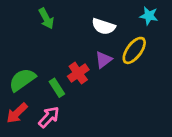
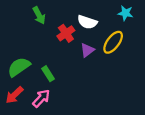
red cross: (78, 73) -> (66, 33), moved

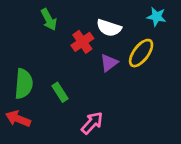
green semicircle: (19, 67) -> (24, 84), turned 130
red arrow: (14, 95) -> (18, 119), turned 66
pink arrow: (41, 98) -> (92, 123), moved

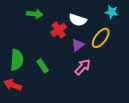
green arrow: (49, 19) -> (35, 14), turned -56
pink arrow: (92, 123) -> (83, 67), moved

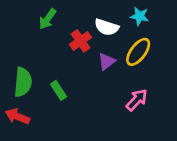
cyan star: (112, 12) -> (140, 16), moved
green arrow: (35, 14) -> (48, 19), turned 119
pink arrow: (83, 67) -> (137, 100), moved

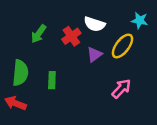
cyan star: (140, 16) -> (140, 20), moved
green arrow: (48, 19) -> (39, 34), moved
green rectangle: (59, 90) -> (52, 80), turned 35

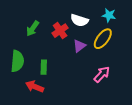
cyan star: (140, 20) -> (109, 15), moved
red arrow: (15, 103) -> (35, 87), moved

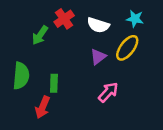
red cross: (60, 31) -> (64, 19), moved
pink arrow: (102, 74) -> (108, 92), moved
red arrow: (35, 87) -> (43, 107), turned -90

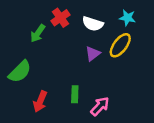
green semicircle: (21, 76) -> (20, 72), turned 40
green rectangle: (54, 83) -> (75, 94), moved
pink arrow: (108, 92) -> (100, 106), moved

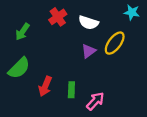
cyan star: (127, 18) -> (132, 12), moved
green arrow: (38, 33) -> (22, 32), moved
red arrow: (40, 101) -> (45, 86), moved

